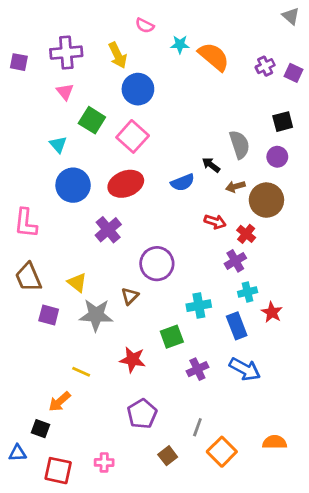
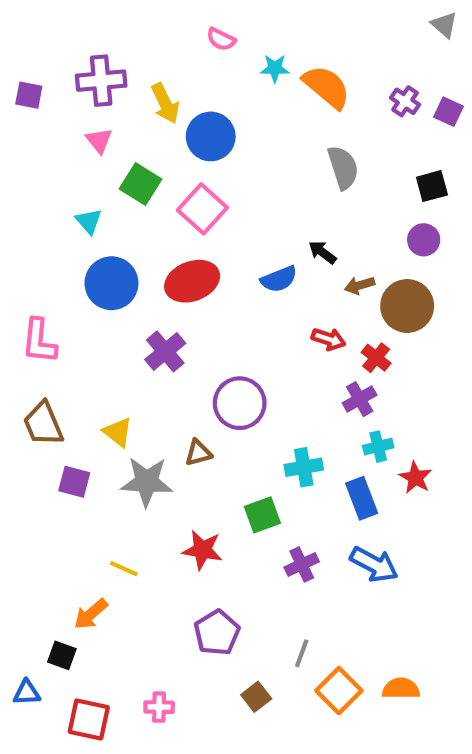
yellow arrow: (118, 55) -> (165, 103), moved
purple cross: (265, 66) -> (405, 101), turned -30
gray semicircle: (239, 145) -> (343, 167), moved
brown triangle: (130, 296) -> (198, 453), turned 30
orange semicircle: (275, 442) -> (401, 688), moved

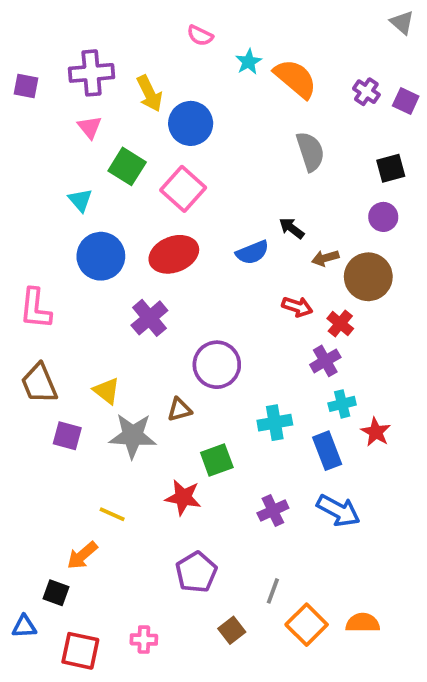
cyan star: (275, 68) -> (249, 62), turned -30
green square: (262, 515) -> (217, 460), moved

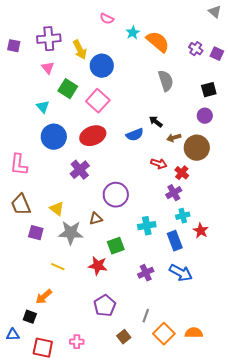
yellow line: (112, 514) -> (58, 267), moved

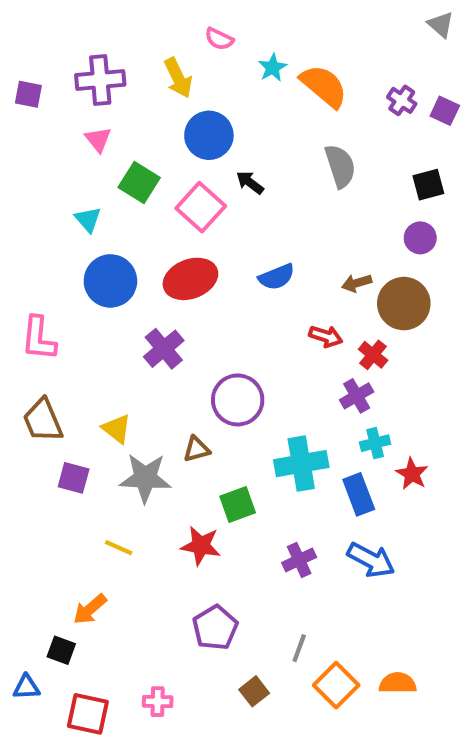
yellow arrow: (80, 50) -> (178, 78), moved
black arrow: (156, 122) -> (250, 182), moved
cyan cross: (147, 226) -> (301, 464), size x1.4

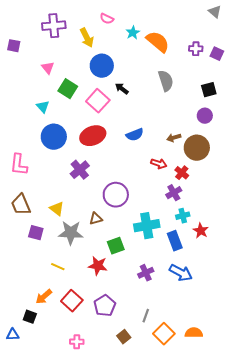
purple cross: (100, 80) -> (54, 26), moved
purple cross: (402, 100) -> (196, 49), turned -32
red square: (88, 714) -> (72, 301), moved, turned 30

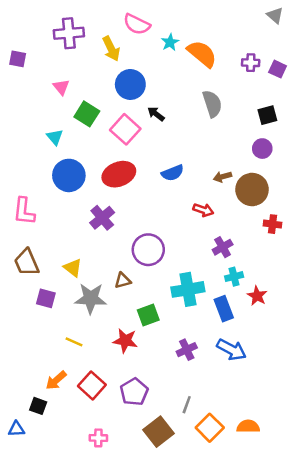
pink semicircle: (107, 19) -> (137, 24), size x1.5
red cross: (182, 173) -> (272, 224), moved, turned -32
brown square: (124, 337) -> (159, 432), size x1.6

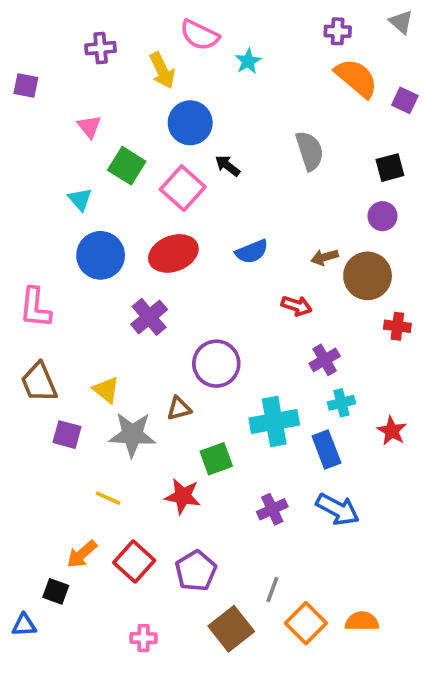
purple cross: (69, 33) -> (101, 48), size x0.7
orange semicircle: (202, 54) -> (356, 78), moved
purple cross: (251, 63) -> (338, 31), moved
red star: (257, 296) -> (392, 431), moved

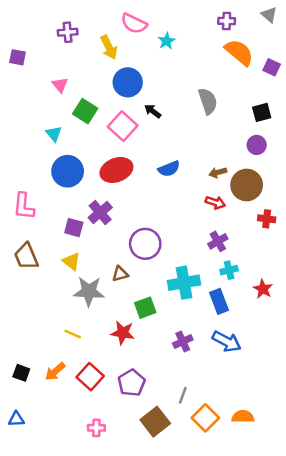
red arrow: (297, 306) -> (215, 203), moved
purple square: (67, 435) -> (74, 228), moved
black square: (56, 591) -> (21, 373), moved

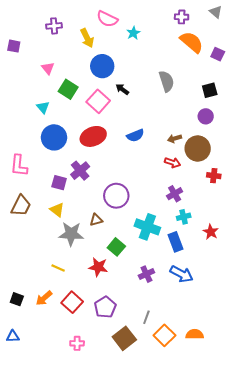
brown trapezoid: (26, 256) -> (21, 206), turned -130
cyan cross: (184, 283) -> (147, 227), turned 30
green square: (145, 308) -> (116, 247), turned -30

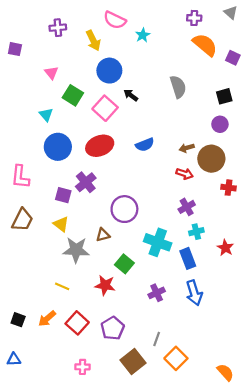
blue arrow: (182, 274) -> (194, 293), turned 45
orange semicircle: (195, 334) -> (225, 372), moved, turned 48

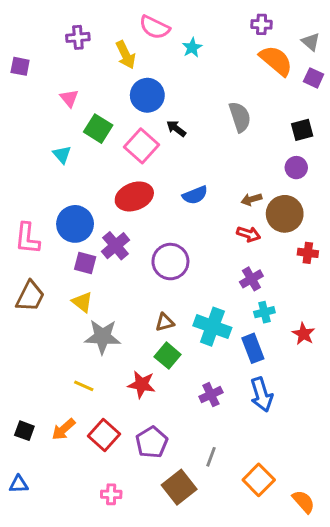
gray triangle: (231, 13) -> (311, 42), moved
blue circle: (58, 147) -> (75, 224), moved
purple circle: (124, 209) -> (170, 262), moved
brown triangle: (103, 235) -> (165, 322), moved
orange square: (176, 358) -> (259, 480), moved

